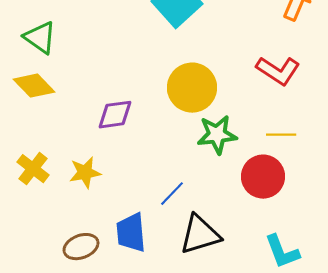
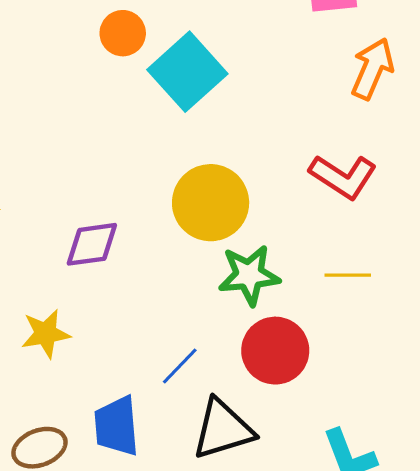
red circle: (263, 177) -> (275, 351), moved

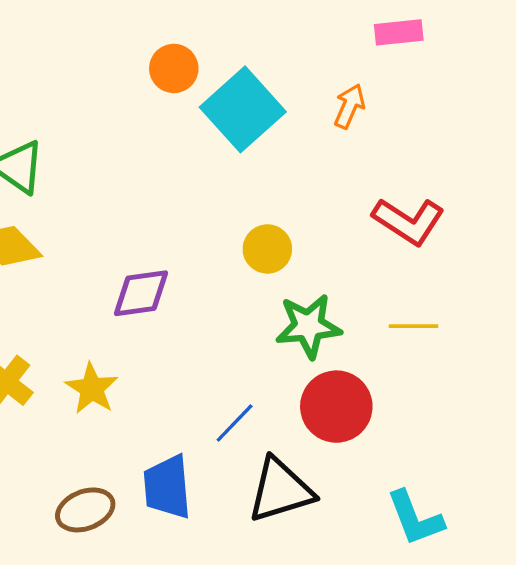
orange arrow: (372, 69) -> (349, 106), moved, size x0.7
yellow circle: (211, 203) -> (267, 249), size x0.6
yellow star: (46, 334) -> (92, 388), turned -30

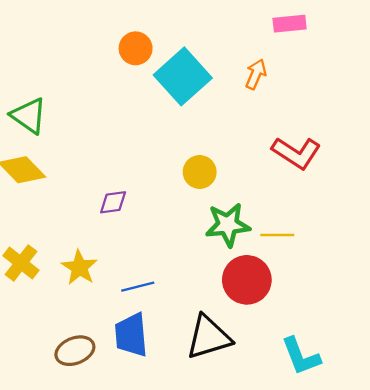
purple diamond: (141, 293) -> (113, 202), size x0.7
yellow line: (413, 326) -> (277, 235), moved
blue line: (235, 423) -> (138, 287), moved, turned 32

